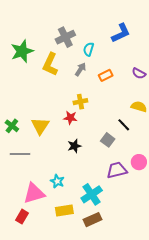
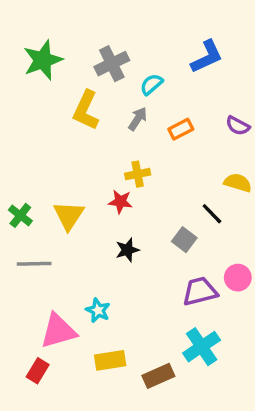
cyan semicircle: (89, 49) -> (152, 84), turned 32
green star: (22, 51) -> (43, 60), moved
cyan cross: (92, 194) -> (202, 347), moved

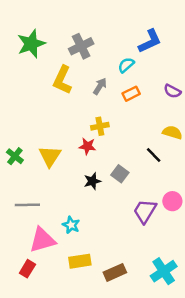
cyan semicircle: (152, 84) -> (126, 65), moved
gray square: (184, 240) -> (120, 174), moved
gray line: (34, 264) -> (27, 205), moved
purple trapezoid: (200, 291) -> (145, 211), turned -45
cyan cross: (202, 347) -> (164, 271), moved

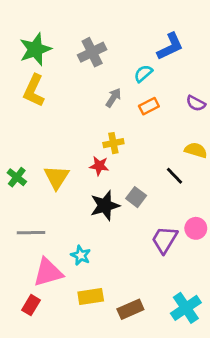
yellow L-shape: (62, 80) -> (34, 91), moved
black star: (92, 181) -> (105, 206), size x1.5

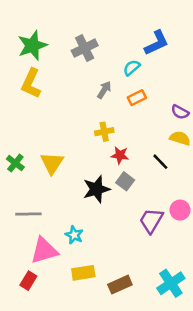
purple semicircle: (196, 103) -> (180, 112), moved
red star: (99, 166) -> (120, 155), moved

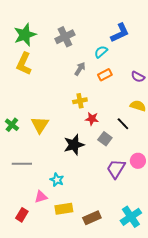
purple semicircle: (180, 112) -> (138, 77), moved
gray square: (125, 181) -> (105, 139), moved
pink triangle: (44, 251) -> (41, 197), moved, size x0.6

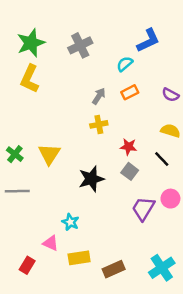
gray arrow: (80, 69) -> (99, 96), moved
red star: (92, 119) -> (128, 147), moved
black line: (123, 124) -> (162, 159), moved
gray line: (22, 164) -> (17, 191), moved
pink triangle: (41, 197) -> (51, 243), turned 40

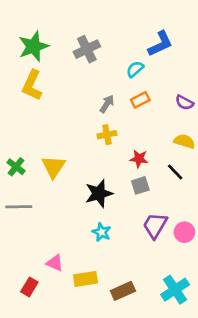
gray square: (130, 171) -> (140, 185), turned 35
pink circle: (170, 199) -> (184, 232), moved
cyan star: (70, 222) -> (102, 232), moved

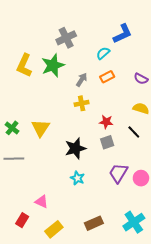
green star: (33, 46) -> (53, 65), moved
yellow rectangle: (86, 279) -> (54, 229), moved, turned -30

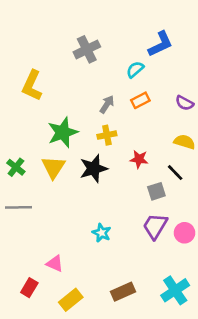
green star: (53, 65) -> (63, 132), moved
gray square: (107, 142) -> (156, 191), moved
black star: (75, 148) -> (94, 169), moved

